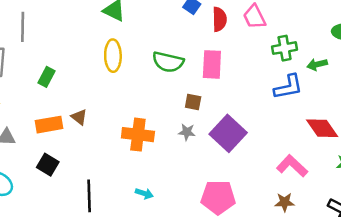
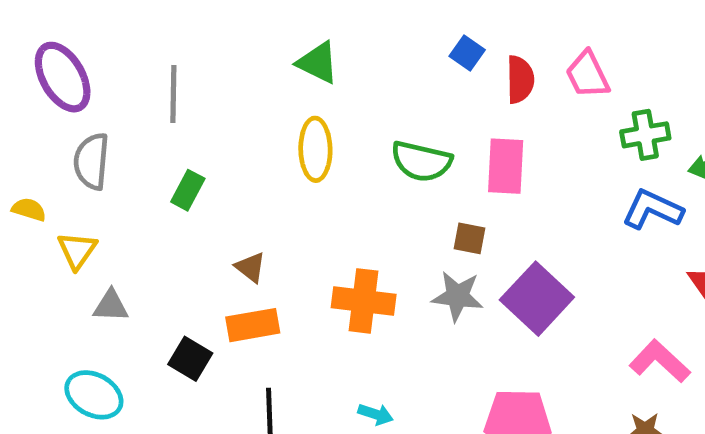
gray line: (23, 27) -> (173, 94), moved
blue L-shape: (288, 87) -> (653, 209), turned -144
orange rectangle: (49, 125) -> (253, 325), moved
gray star: (187, 132) -> (457, 296), size x1.5

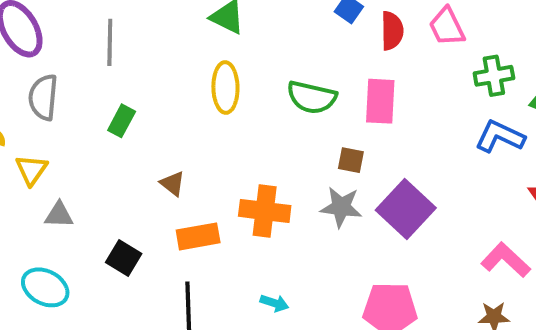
orange rectangle: (253, 325) -> (198, 236), moved

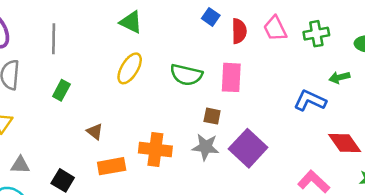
green cross: (494, 76) -> (316, 34), moved
yellow ellipse: (225, 88) -> (130, 68), turned 32
gray triangle: (59, 215) -> (20, 165), moved

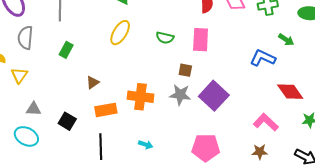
green semicircle: (186, 75) -> (165, 38), size x0.7
green arrow: (339, 77) -> (286, 40), turned -133
brown triangle: (95, 131) -> (93, 82), turned 48

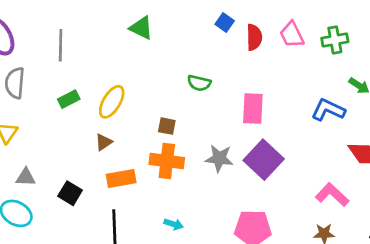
yellow ellipse: (120, 33) -> (112, 102), moved
pink rectangle: (201, 40) -> (253, 109), moved
green rectangle: (66, 50) -> (69, 99), turned 35
brown square: (185, 70) -> (167, 126), moved

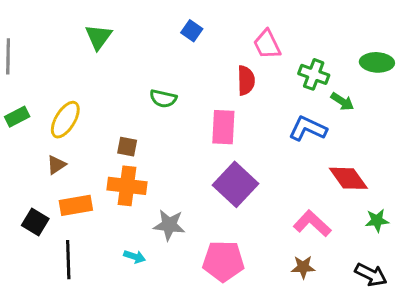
green triangle: (141, 28) -> (98, 37), turned 40
red semicircle: (254, 37) -> (246, 80), moved
green cross: (335, 40) -> (314, 74), moved, turned 30
gray star: (219, 158) -> (169, 225), moved
black square: (70, 193) -> (35, 222), moved

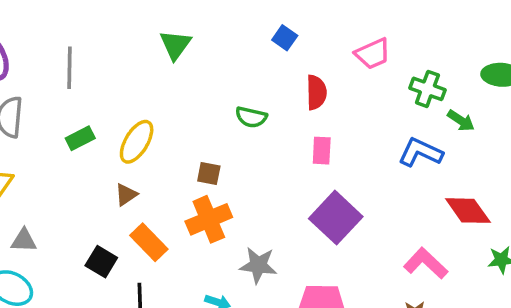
pink trapezoid: (267, 44) -> (373, 54), turned -88
red semicircle: (246, 80) -> (316, 92), moved
pink rectangle: (223, 127) -> (322, 151), size x0.7
orange cross: (127, 186) -> (209, 219), turned -30
orange rectangle: (76, 205) -> (149, 242), turned 56

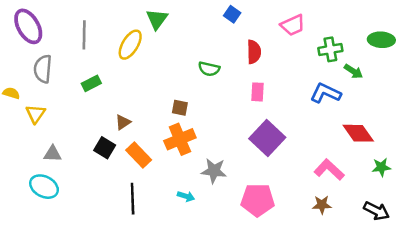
green cross: (427, 89) -> (330, 49), turned -30
yellow ellipse: (137, 142) -> (130, 45), moved
black square: (101, 262) -> (105, 148), moved

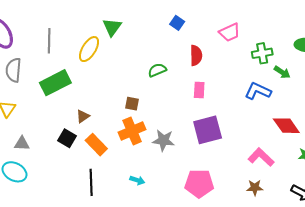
green semicircle: (209, 69) -> (157, 70), turned 144
green rectangle: (91, 83) -> (55, 83), size x1.8
purple square: (267, 138) -> (208, 130), turned 32
gray star: (214, 171) -> (164, 140), moved

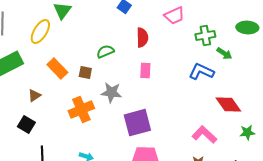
brown square: (132, 104) -> (85, 72), moved
purple square: (208, 130) -> (137, 122), moved
black square: (67, 138) -> (26, 124), moved
gray star: (164, 140) -> (111, 92), moved
orange rectangle: (96, 145) -> (57, 68), moved

